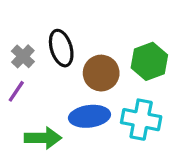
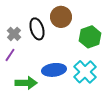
brown circle: (101, 73) -> (61, 17), moved
cyan cross: (141, 120) -> (85, 72), turned 35

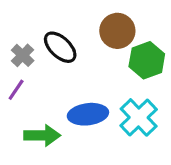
brown circle: (61, 17) -> (117, 31), moved
black ellipse: (37, 29) -> (60, 47), turned -30

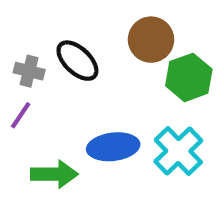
gray cross: (23, 55) -> (29, 71), turned -30

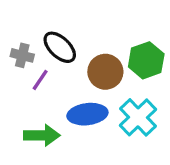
brown circle: (151, 40) -> (105, 72), moved
purple line: (21, 115) -> (40, 80), moved

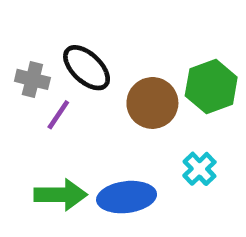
blue ellipse: (87, 114) -> (127, 197), moved
cyan cross: (138, 117) -> (199, 169), size x0.6

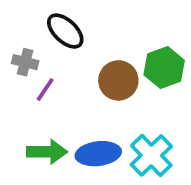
black ellipse: (87, 68) -> (65, 31), moved
cyan cross: (199, 169) -> (151, 155), moved, size x1.6

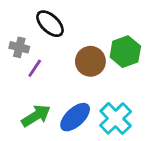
green arrow: (47, 152) -> (36, 116), turned -32
blue ellipse: (98, 154) -> (75, 117), turned -36

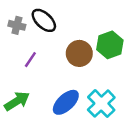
gray cross: (19, 47) -> (17, 25), moved
green arrow: (36, 116) -> (17, 101), moved

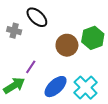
gray cross: (17, 25) -> (14, 31), moved
purple line: (30, 60) -> (31, 67), moved

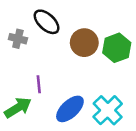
brown circle: (67, 45) -> (84, 43), moved
purple line: (31, 67) -> (39, 84), turned -40

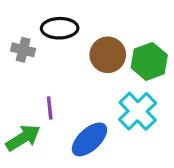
black ellipse: (47, 22) -> (60, 28), turned -44
cyan cross: (108, 110) -> (138, 111), moved

